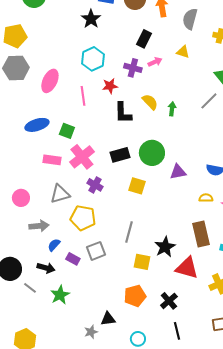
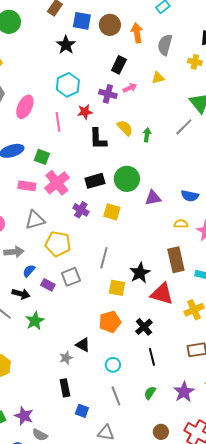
yellow triangle: (183, 52) -> (158, 78), turned -32
purple cross: (95, 185) -> (81, 210), moved
black triangle: (108, 319) -> (83, 345), turned 35

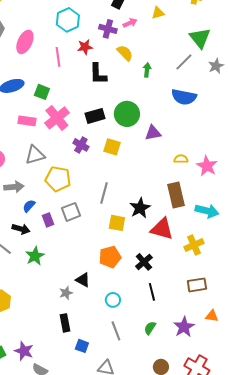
yellow semicircle: (125, 128) -> (125, 53), moved
blue semicircle: (190, 196) -> (184, 97), moved, size x1.4
purple rectangle: (48, 285) -> (48, 220), turned 40

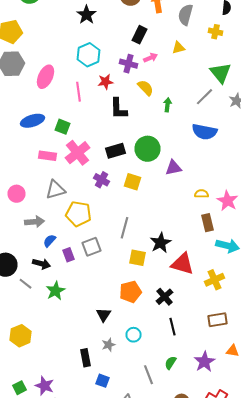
brown rectangle: (176, 195) -> (208, 223), moved, size x0.7
black triangle: (83, 280) -> (104, 315), turned 35
gray star: (66, 293) -> (108, 345), moved
gray line: (116, 331) -> (148, 375), moved

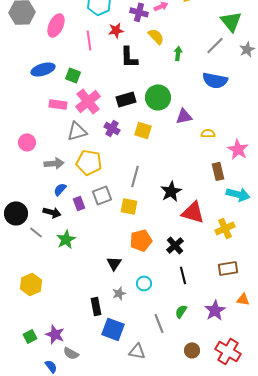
gray triangle: (56, 190) -> (77, 131), moved
yellow semicircle: (202, 194) -> (208, 133), moved
gray arrow: (34, 222) -> (54, 163), moved
yellow square: (138, 258) -> (129, 206), moved
blue square: (102, 381) -> (113, 329), size x1.6

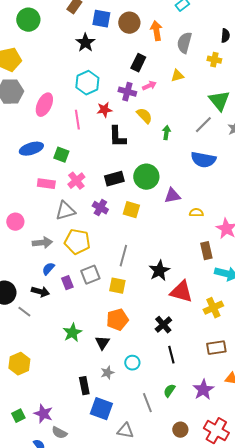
pink cross: (88, 101) -> (76, 181), size x0.7
green star: (66, 239) -> (72, 333), moved
orange pentagon: (141, 240) -> (117, 320), moved

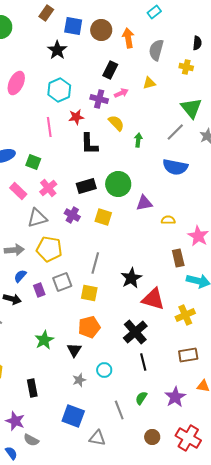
pink ellipse: (44, 105) -> (16, 83), moved
pink rectangle: (46, 184) -> (18, 191), turned 36
black cross: (163, 325) -> (135, 332), size x1.4
black rectangle: (84, 386) -> (32, 388), moved

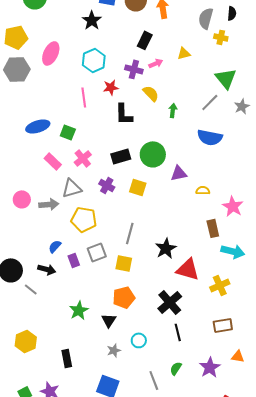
gray semicircle: (156, 50) -> (206, 18), moved
gray arrow: (14, 250) -> (49, 204), moved

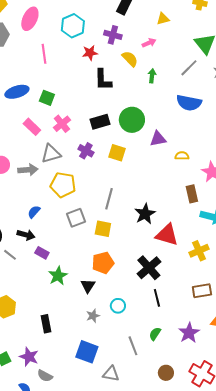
pink arrow: (156, 63) -> (149, 43), moved
pink line: (84, 97) -> (44, 54), moved
purple rectangle: (74, 260) -> (42, 253), moved, turned -40

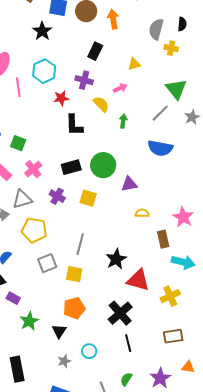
pink line: (44, 54) -> (18, 87), moved
yellow semicircle: (182, 156) -> (142, 213), moved
black rectangle: (46, 324) -> (17, 369), size x1.4

